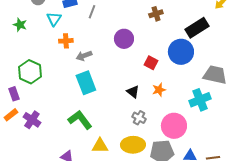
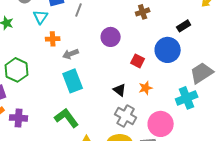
black rectangle: (197, 28) -> (184, 26), size x0.6
gray trapezoid: (215, 75) -> (202, 73), turned -45
gray cross: (139, 118) -> (126, 116), size x1.5
purple cross: (32, 120) -> (19, 118), turned -30

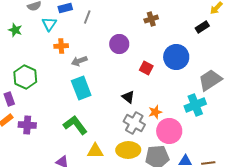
black rectangle: (184, 26) -> (202, 27), moved
orange star: (146, 88) -> (155, 112), moved

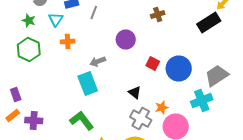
black rectangle: (202, 27) -> (209, 22), size x1.6
green star: (15, 30) -> (29, 20), moved
blue circle: (176, 57) -> (179, 68), moved
gray arrow: (79, 61) -> (98, 62), moved
green hexagon: (25, 77) -> (29, 50), moved

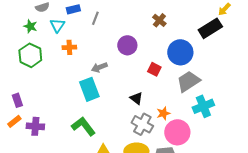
brown cross: (158, 14) -> (159, 20), turned -32
blue circle: (179, 68) -> (180, 52), moved
gray trapezoid: (217, 76) -> (188, 81), moved

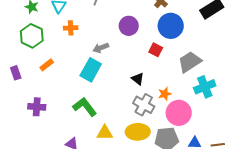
blue circle: (180, 52) -> (171, 26), moved
cyan rectangle: (89, 89) -> (91, 70), turned 50
purple rectangle: (17, 100) -> (16, 73), moved
orange rectangle: (14, 121) -> (47, 65), moved

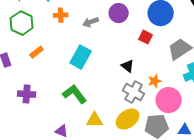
gray arrow: (101, 48) -> (91, 22), moved
yellow ellipse: (138, 132) -> (128, 119), turned -35

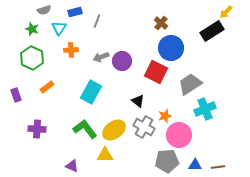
purple circle: (119, 13) -> (122, 61), moved
red square: (146, 37) -> (156, 72), size x1.6
yellow ellipse: (128, 119) -> (114, 130), moved

